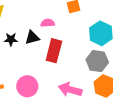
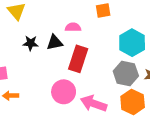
pink circle: (27, 86) -> (64, 92), moved

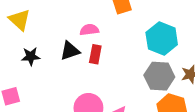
black star: (31, 43) -> (31, 56), moved
red rectangle: (78, 59) -> (95, 54), moved, size x0.6

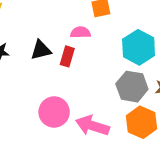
pink semicircle: (89, 30) -> (80, 32), moved

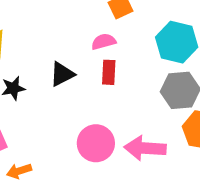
red rectangle: (67, 56) -> (109, 72), moved

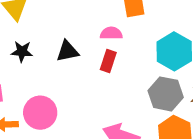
pink circle: (96, 143) -> (40, 113), moved

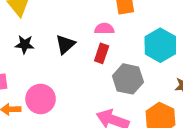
black triangle: (67, 51) -> (65, 44), turned -30
gray hexagon: (166, 94) -> (128, 79), moved

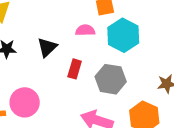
cyan hexagon: (160, 45) -> (123, 35), moved
red rectangle: (102, 53) -> (75, 69), moved

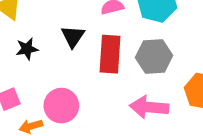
red rectangle: (75, 69) -> (110, 54), size x1.6

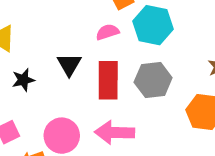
pink arrow: (149, 107) -> (115, 132), moved

